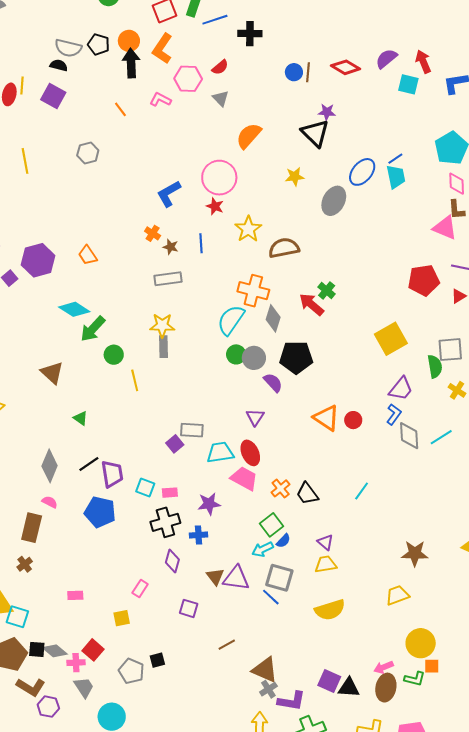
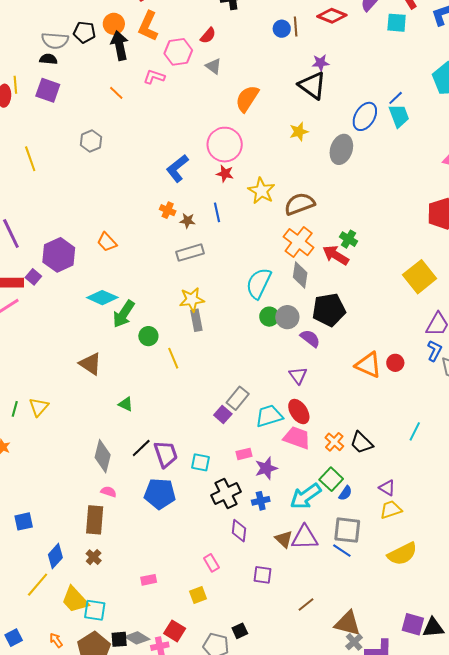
orange cross: (253, 291) -> (299, 242), moved, turned 32
gray rectangle: (192, 430) -> (238, 398), turned -45
pink rectangle: (170, 493) -> (244, 454), moved
cyan arrow: (263, 549) -> (305, 496), moved, size x1.5
pink rectangle: (140, 589) -> (211, 563), turned -54

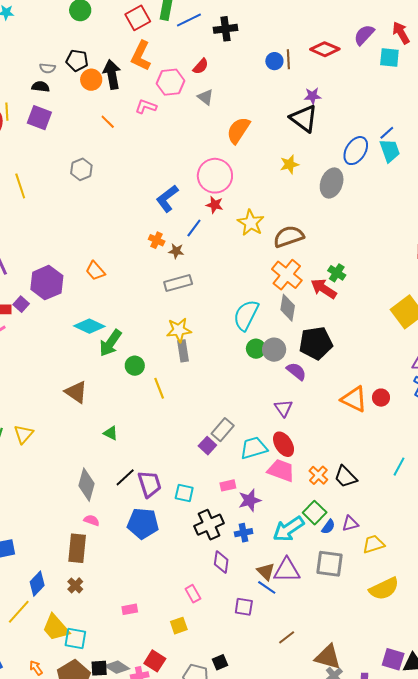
orange circle: (114, 24) -> (91, 80), moved
gray semicircle: (55, 41) -> (47, 68), size x0.6
blue line: (217, 212) -> (194, 228), moved, turned 48
purple triangle: (387, 488) -> (350, 523), moved, turned -48
blue line: (342, 551) -> (267, 587), moved

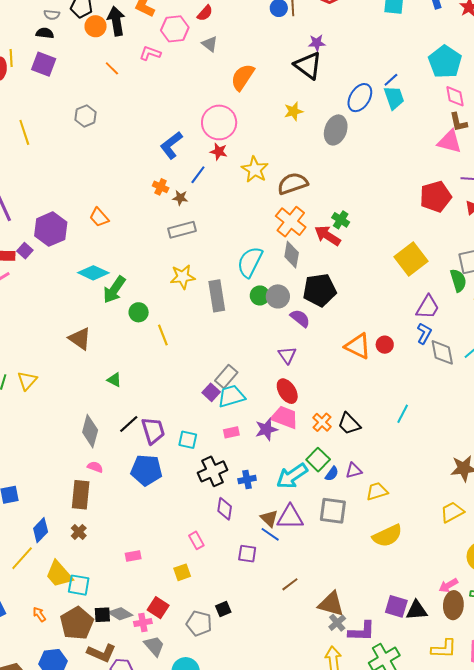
gray rectangle: (183, 351) -> (217, 296), moved, size x1.4
cyan trapezoid: (254, 448) -> (231, 396), moved
purple star: (250, 500) -> (266, 429), moved

